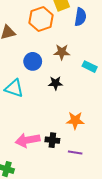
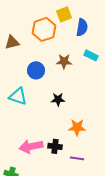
cyan rectangle: (90, 67) -> (91, 55), moved
black star: (55, 83) -> (58, 99), moved

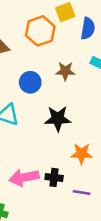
black star: (58, 99) -> (58, 119), size x1.5

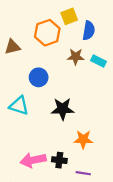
brown star: (65, 71) -> (76, 57), moved

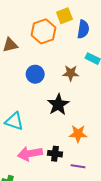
brown star: (76, 57) -> (71, 73), moved
cyan triangle: (19, 106) -> (14, 121), moved
black star: (63, 109) -> (58, 105), turned -30

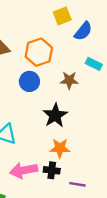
blue semicircle: (83, 29) -> (83, 31), turned 30
orange hexagon: (44, 31) -> (39, 52), moved
orange star: (78, 134) -> (60, 148), moved

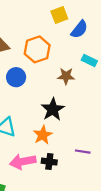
blue circle: (29, 81) -> (16, 77), moved
orange star: (60, 148) -> (43, 135), moved, turned -30
purple line: (77, 184) -> (83, 152), moved

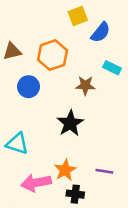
orange star: (43, 135) -> (65, 170), moved
black cross: (49, 162) -> (75, 194), moved

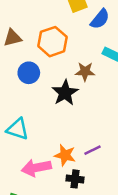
black star: (70, 123) -> (65, 93), moved
orange star: (65, 170) -> (65, 155), turned -30
purple line: (104, 171) -> (92, 150), moved, turned -35

